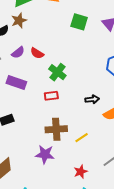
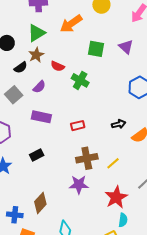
red semicircle: (37, 53) -> (58, 66), moved
green cross: (57, 72) -> (80, 80), moved
red star: (81, 172) -> (116, 197), size x1.6

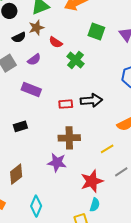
black arrow: (119, 124) -> (91, 100), moved, size x1.5
yellow line: (113, 163) -> (107, 149), moved

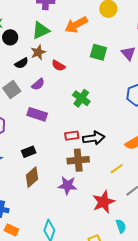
green cross: (75, 60) -> (81, 98), moved
black arrow: (91, 100) -> (94, 138), moved
red rectangle: (66, 104) -> (72, 136), moved
brown diamond: (16, 174) -> (32, 177), moved
cyan semicircle: (95, 205) -> (121, 226), moved, turned -32

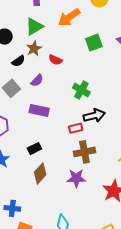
green square: (98, 52) -> (94, 43), turned -30
black arrow: (94, 138) -> (94, 116), moved

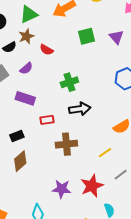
green cross: (81, 90) -> (69, 82), turned 36
red rectangle: (76, 128) -> (47, 120), moved
purple star: (76, 178) -> (62, 189), moved

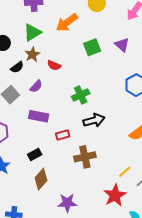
yellow line: (105, 153) -> (125, 172), moved
purple star: (62, 189) -> (67, 203), moved

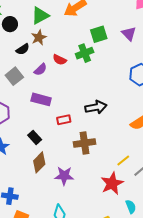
red semicircle: (54, 65) -> (60, 60), moved
green cross: (81, 95) -> (85, 53), moved
black rectangle: (35, 154) -> (35, 137), turned 72
purple star: (67, 203) -> (64, 176), moved

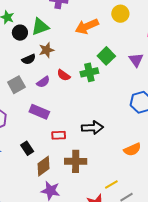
green triangle: (40, 15) -> (40, 27), moved
green square: (99, 34) -> (106, 56), turned -36
brown diamond: (39, 162) -> (43, 166), moved

